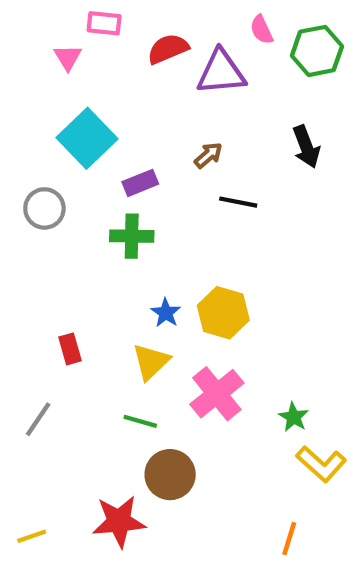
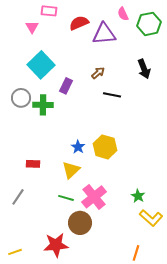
purple rectangle: (140, 183) -> (66, 86), turned -42
green cross: (132, 236) -> (43, 105), moved
red rectangle: (70, 349) -> (33, 164), turned -72
pink cross: (217, 394) -> (94, 197), moved

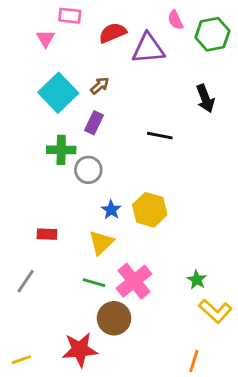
brown arrow: (98, 73) -> (100, 86), moved
gray circle: (21, 98) -> (88, 170), moved

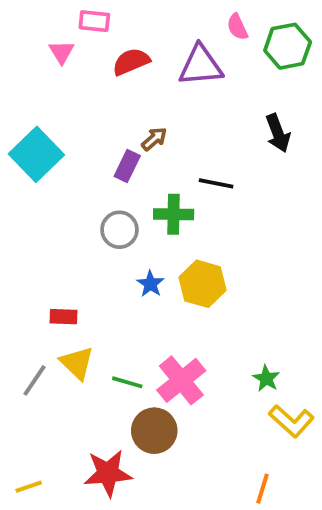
red semicircle: (113, 33) -> (131, 62), moved
brown arrow: (100, 86) -> (154, 139), moved
cyan square: (58, 93) -> (36, 154), moved
green cross: (61, 150) -> (174, 214), moved
yellow triangle: (101, 243) -> (77, 363), moved, turned -32

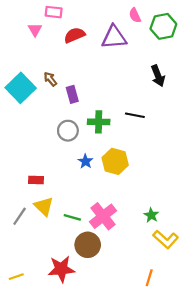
brown arrow: (154, 139) -> (50, 79), moved, turned -88
purple rectangle: (127, 166) -> (72, 94), turned -42
black line: (216, 183) -> (135, 115), moved

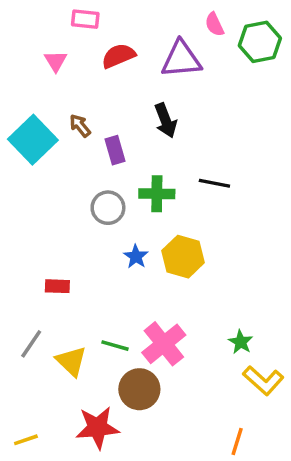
pink triangle: (35, 30) -> (56, 61), moved
black arrow: (158, 76) -> (166, 120), moved
yellow triangle: (44, 206) -> (71, 361), moved

